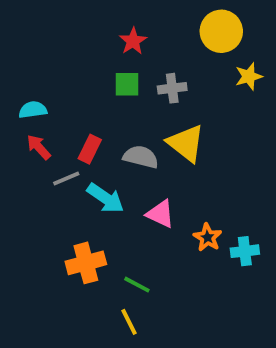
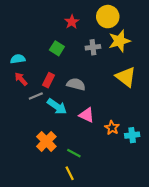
yellow circle: (221, 31) -> (108, 17), moved
yellow star: (249, 76) -> (119, 41), moved, size x1.5
green square: (127, 84) -> (57, 48), moved, turned 32
yellow triangle: (186, 143) -> (126, 77), moved
orange cross: (86, 263) -> (46, 141), turned -30

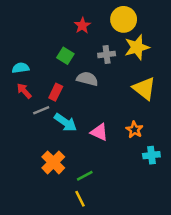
gray semicircle: (76, 84) -> (87, 79), moved
orange star: (112, 128) -> (134, 130), moved
green line: (74, 153) -> (85, 176), turned -56

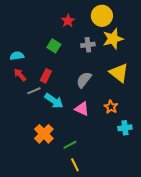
gray semicircle: (87, 79) -> (84, 80), moved, turned -66
yellow line: (80, 199) -> (75, 165), moved

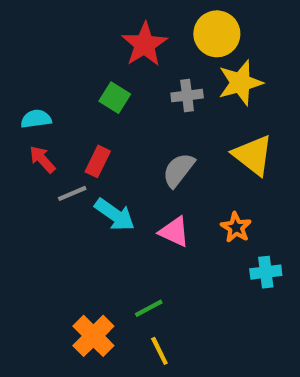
red star: (68, 21) -> (145, 44), size x1.5
orange cross: (44, 134) -> (93, 336), moved

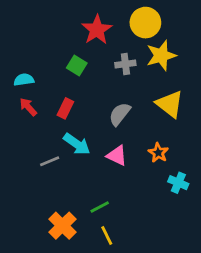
gray line: (72, 193) -> (50, 161), moved
cyan cross: (266, 272) -> (178, 183), turned 30

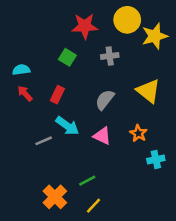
red star: (97, 30) -> (85, 26), turned 30
yellow star: (161, 55) -> (155, 36), moved
cyan cross: (178, 183) -> (156, 159), turned -35
yellow line: (107, 236) -> (94, 206), turned 70

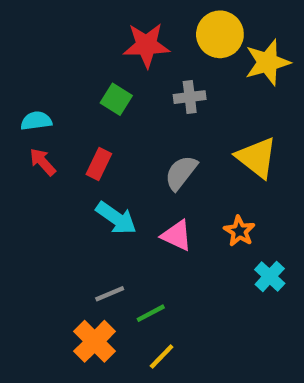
gray line: (44, 141) -> (110, 294), moved
cyan cross: (156, 159) -> (270, 276), turned -35

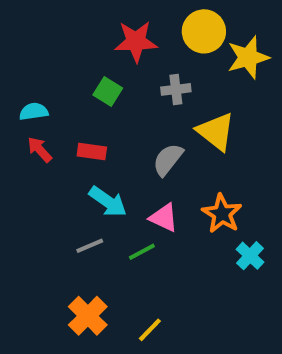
yellow triangle: (257, 158) -> (216, 132), moved
red rectangle: (99, 164) -> (92, 152), turned 72
orange star: (239, 231) -> (222, 214), size x1.4
gray line: (110, 294) -> (90, 246), moved
green line: (151, 313) -> (142, 252), moved

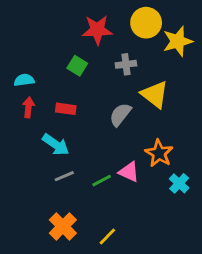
red arrow: (40, 150) -> (28, 107), turned 48
cyan arrow: (108, 202) -> (56, 145), moved
pink triangle: (164, 218) -> (129, 172), moved

